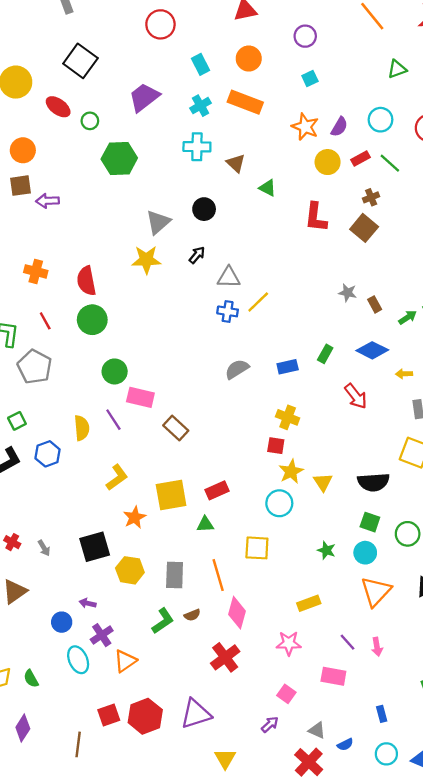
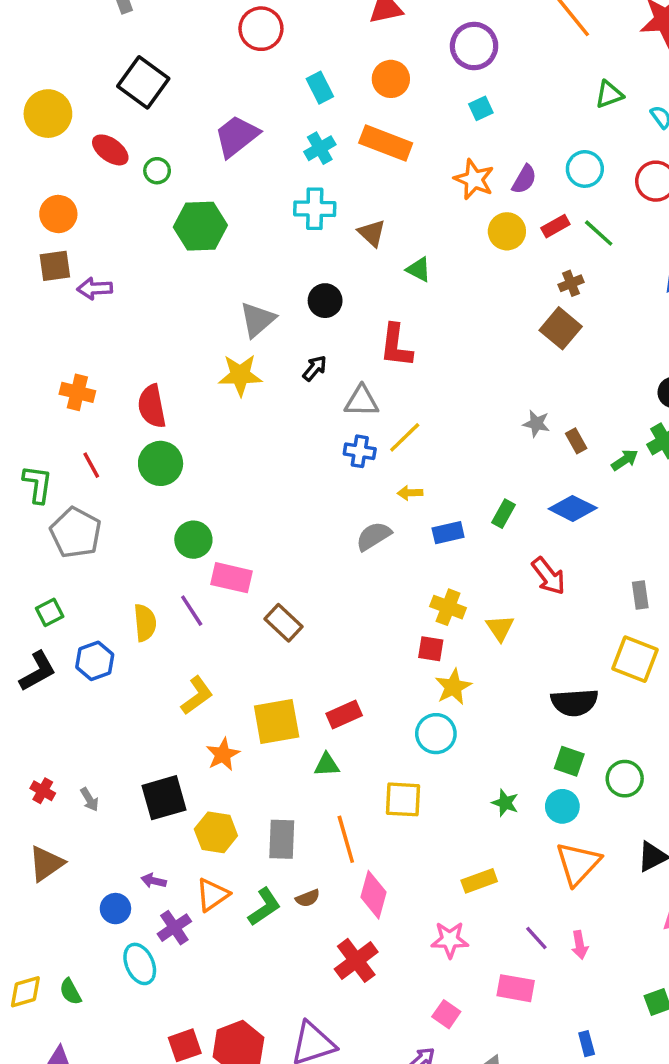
purple circle: (305, 36) -> (474, 46), size x1.4
red L-shape: (316, 217) -> (396, 346), moved
yellow arrow: (404, 374) -> (410, 493), moved
yellow triangle: (323, 482) -> (500, 628), moved
orange triangle: (125, 661) -> (212, 895), moved

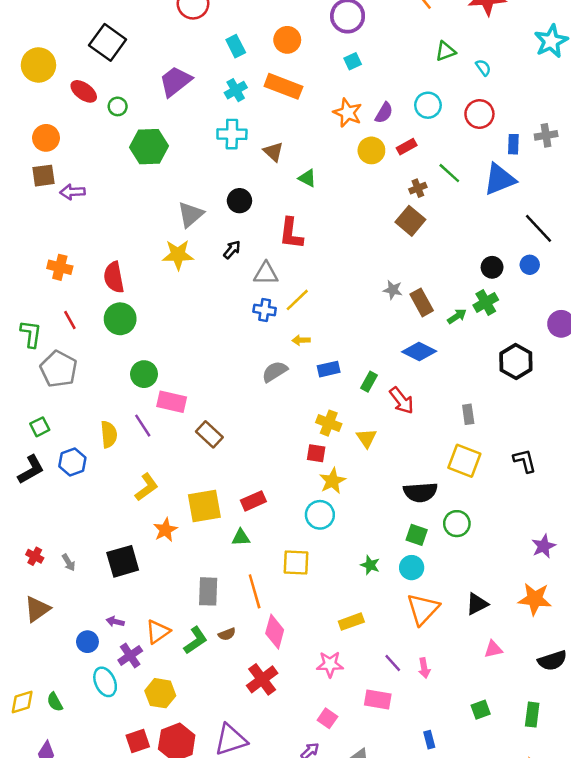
green line: (599, 233) -> (449, 173), moved
brown rectangle: (576, 441) -> (422, 302), size x1.5
green rectangle: (503, 514) -> (369, 382), moved
green circle: (625, 779) -> (457, 524), moved
yellow hexagon: (216, 832) -> (160, 693), moved

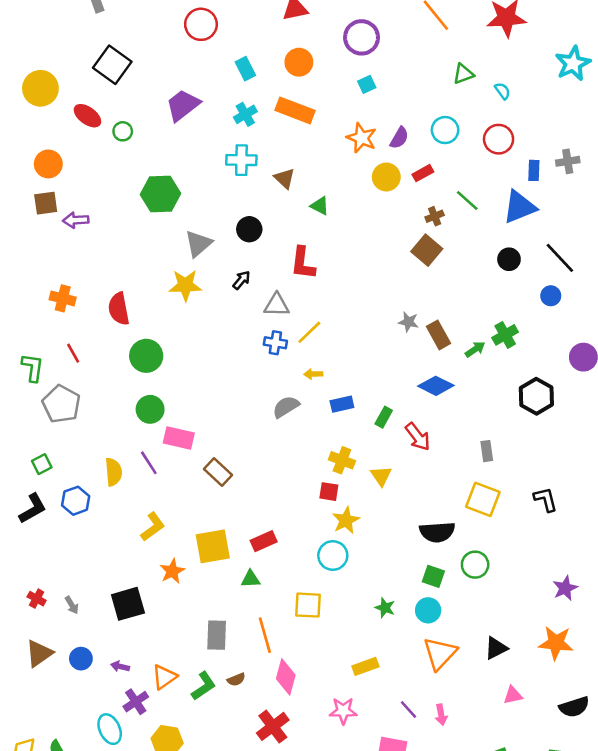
green hexagon: (149, 147) -> (161, 194), moved
black circle: (492, 267) -> (509, 259), moved
green circle: (120, 319) -> (146, 356), moved
blue circle: (87, 642) -> (81, 659), moved

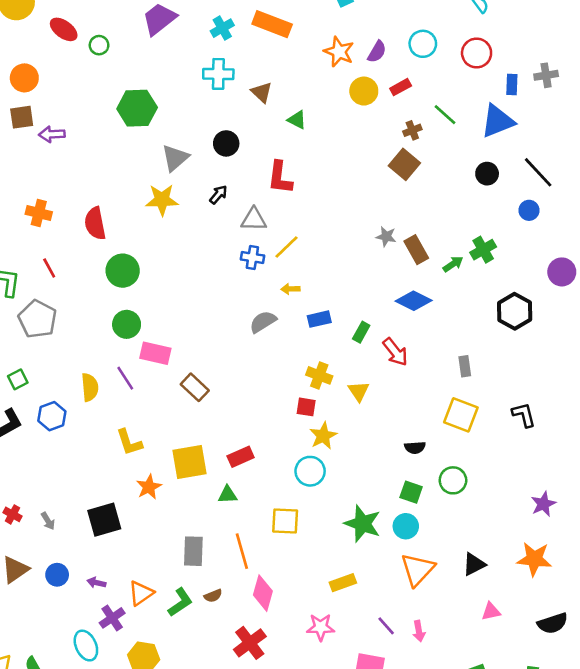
yellow L-shape: (153, 527) -> (129, 442), turned 108
black semicircle: (437, 532) -> (415, 448), size x0.6
green star: (385, 608) -> (363, 524), size x1.8

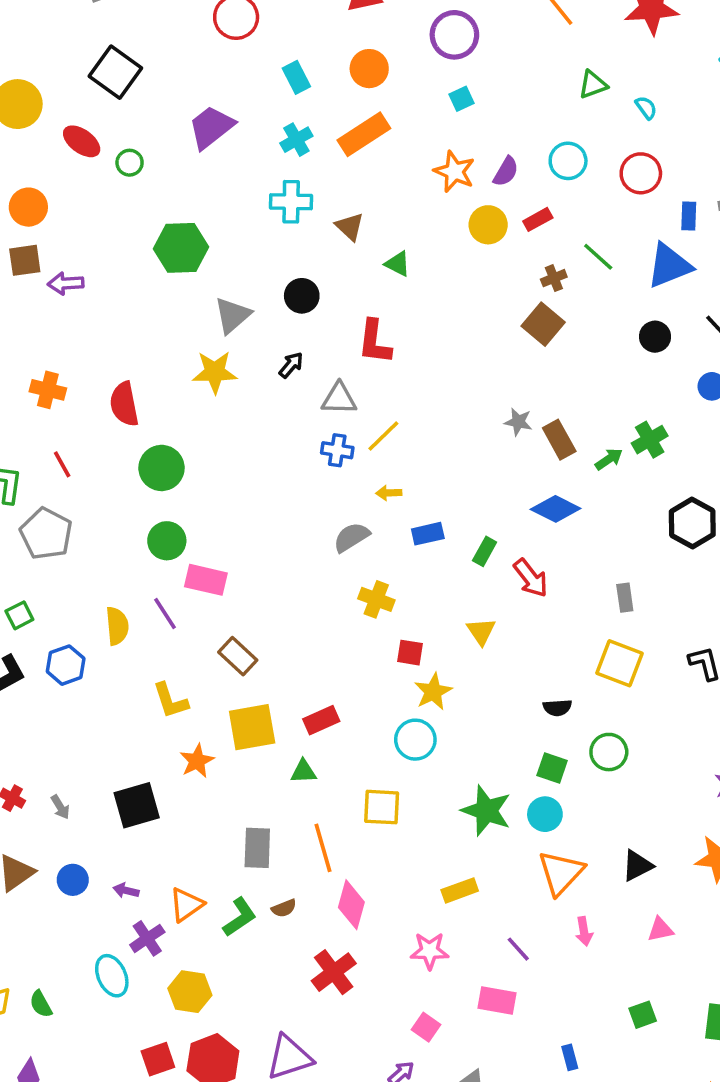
orange rectangle: (272, 24) -> (364, 134), turned -54
yellow cross: (319, 375) -> (376, 599), moved
brown rectangle: (195, 387) -> (238, 656), moved
pink arrow: (419, 631) -> (584, 931), moved

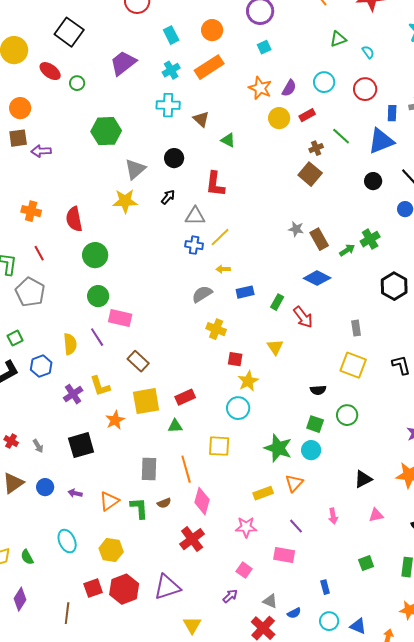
orange triangle: (561, 873) -> (294, 483), moved, size x0.7
green L-shape: (240, 917) -> (139, 508), turned -60
purple cross: (147, 938) -> (73, 394), moved

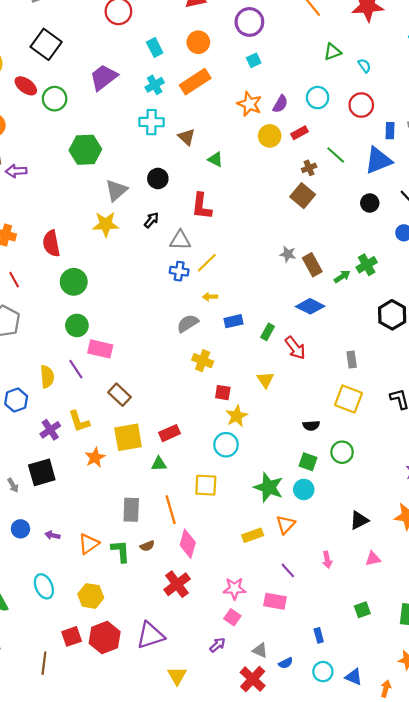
green circle: (77, 83) -> (55, 99), size x1.5
black square: (81, 445) -> (42, 472), moved
pink star: (246, 527) -> (235, 588), moved

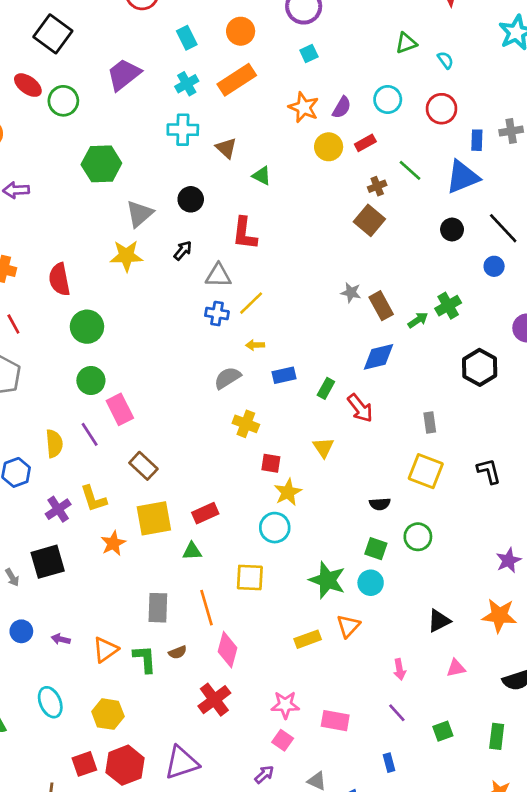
blue diamond: (310, 306) -> (378, 357), turned -40
pink rectangle: (100, 349) -> (120, 409), turned 50
purple line: (288, 570) -> (397, 713), moved

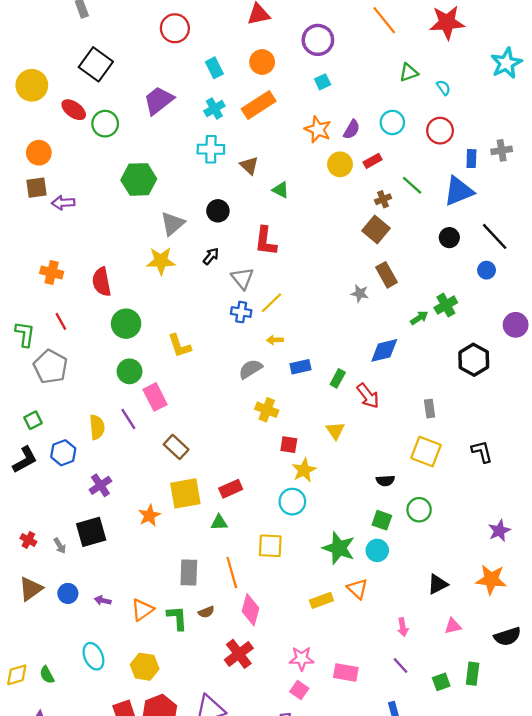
gray triangle: (218, 275) -> (242, 278), turned 50
brown rectangle: (381, 306) -> (387, 275), moved
yellow L-shape: (94, 499) -> (180, 346), moved
orange triangle: (348, 626) -> (357, 589), turned -30
green rectangle: (497, 736) -> (473, 674), moved

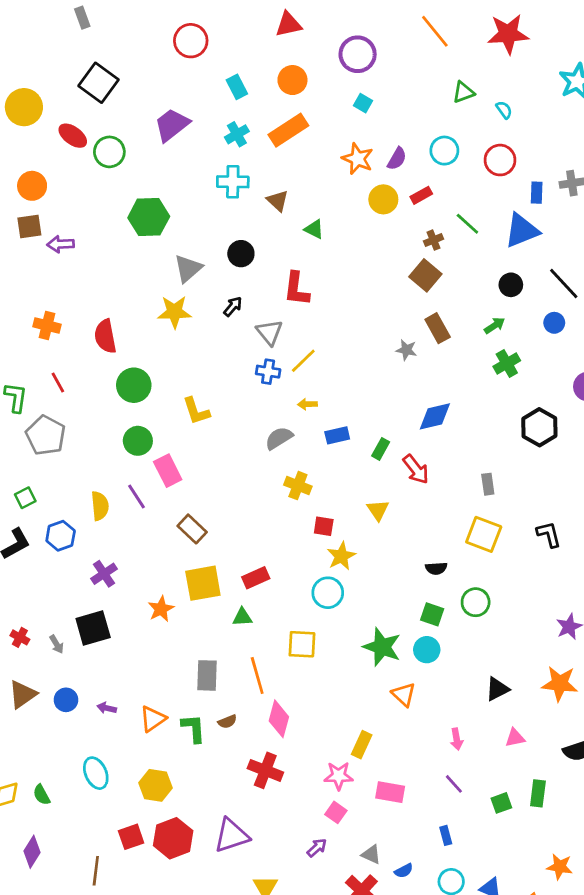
cyan square: (323, 82) -> (363, 103), turned -35
green arrow: (419, 318) -> (495, 326), moved
yellow rectangle: (321, 600) -> (362, 745), moved, turned -45
red cross: (239, 654) -> (265, 770), turned -32

